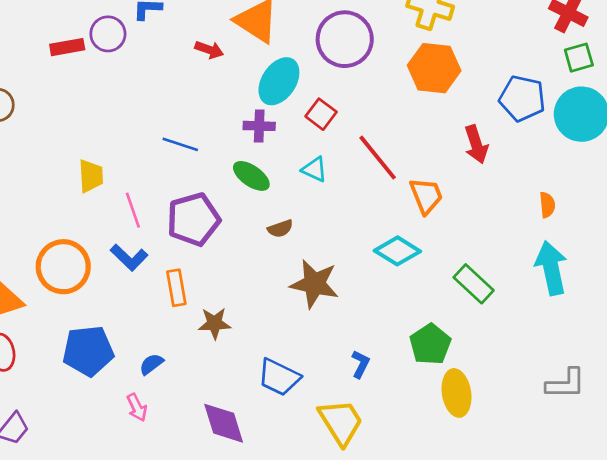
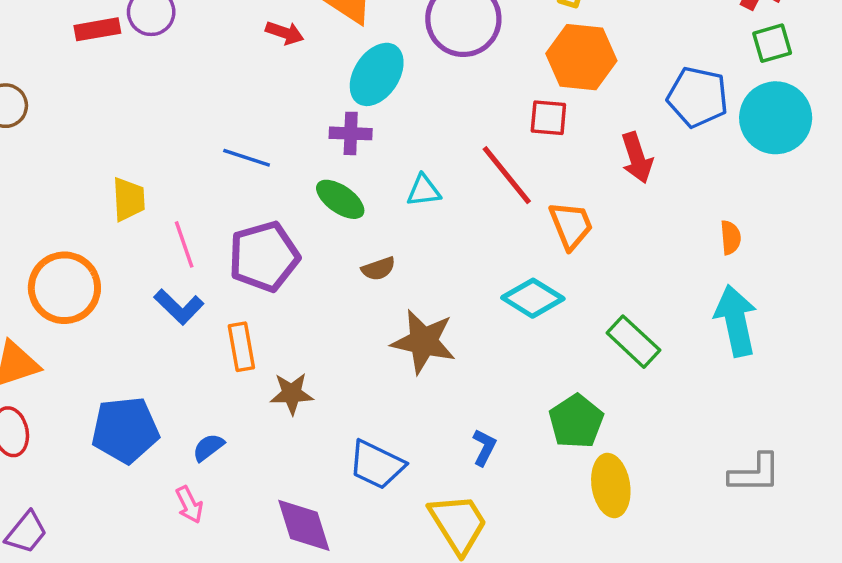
red square: (321, 114) -> (548, 118), moved, turned -32
cyan triangle: (314, 169) -> (423, 191), turned -32
orange circle: (63, 267) -> (64, 288), moved

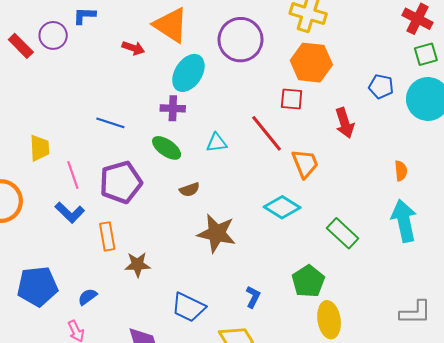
red rectangle: (97, 29) -> (21, 46), turned 55
blue pentagon: (698, 97) -> (381, 86), size x0.7

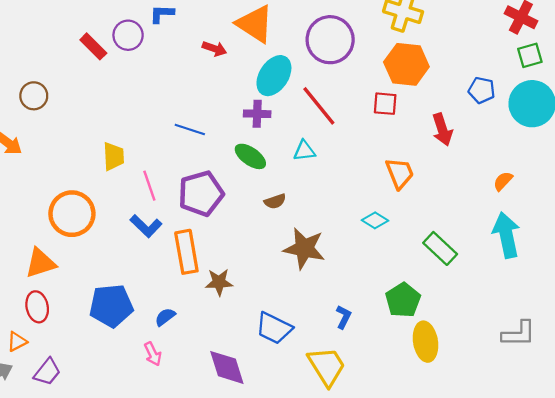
red line: (267, 133) -> (319, 106), moved
orange semicircle: (401, 171) -> (503, 181), turned -132
cyan diamond: (282, 207) -> (375, 220), size x0.7
orange rectangle: (107, 236) -> (186, 252), size x1.4

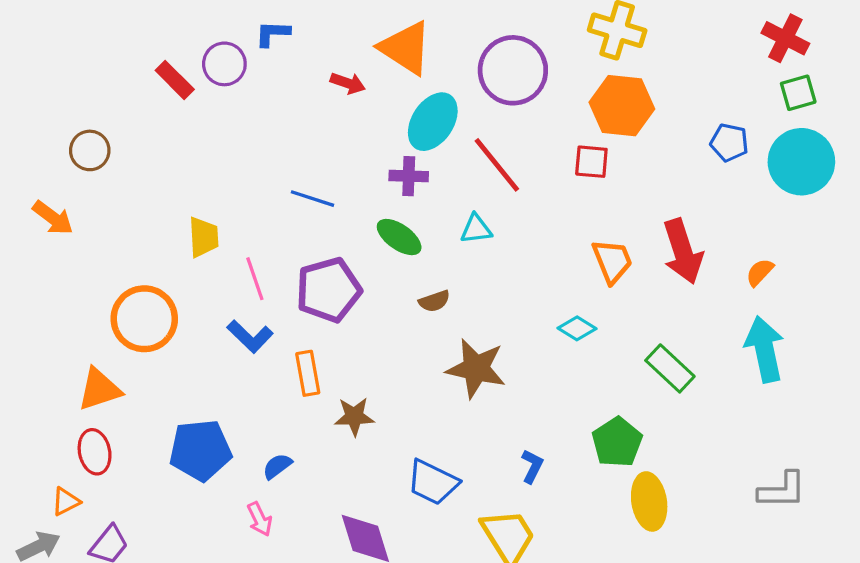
red arrow: (442, 129) -> (683, 251), moved, size x1.4
orange rectangle: (186, 252) -> (308, 373), size x0.7

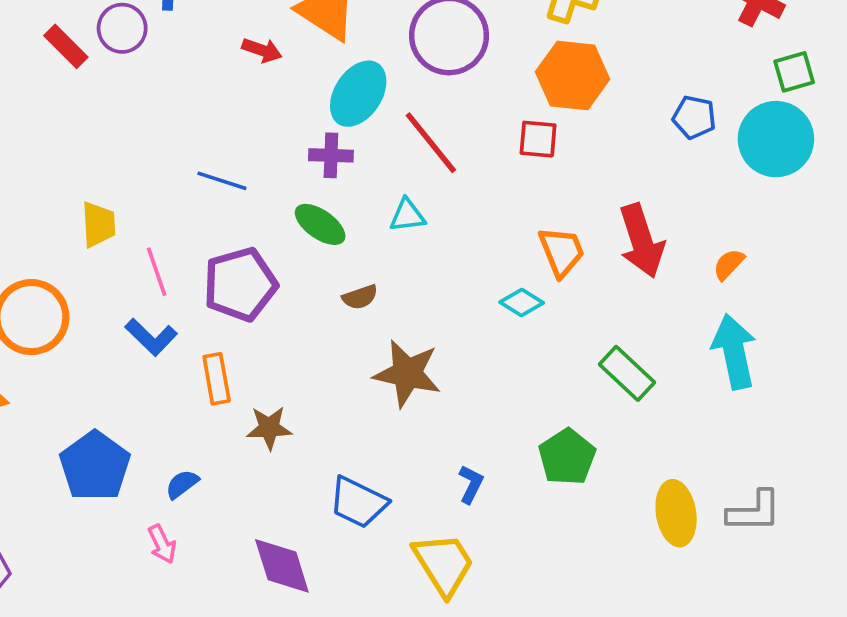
green square: (798, 93) -> (794, 72), moved
cyan diamond: (577, 328) -> (522, 303), moved
blue pentagon: (200, 450) -> (95, 466), turned -30
yellow ellipse: (649, 501) -> (676, 513), moved

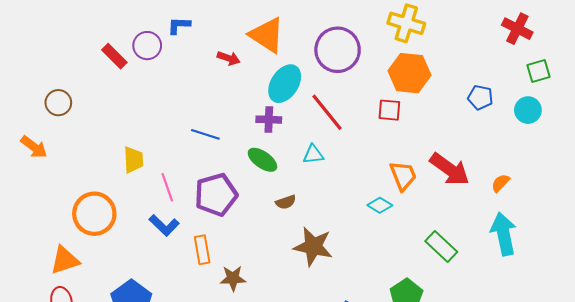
cyan circle: (776, 139) -> (528, 110), size x0.6
red arrow: (642, 241) -> (450, 169), turned -36

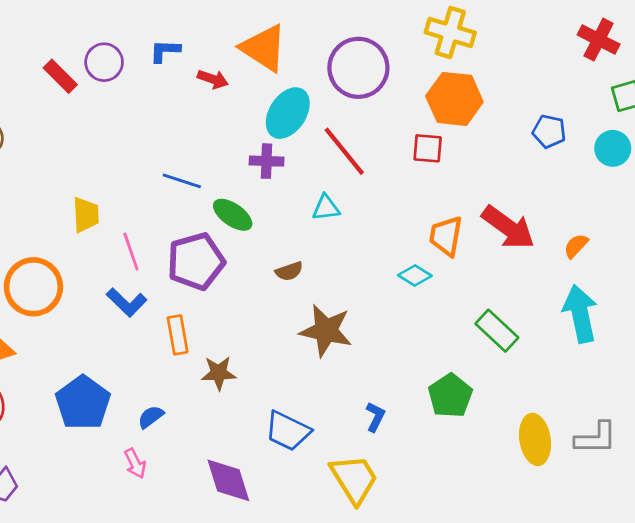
blue L-shape: (179, 25) -> (165, 51), moved
green ellipse: (262, 160) -> (233, 215), moved
orange trapezoid: (403, 176) -> (446, 236), turned -148

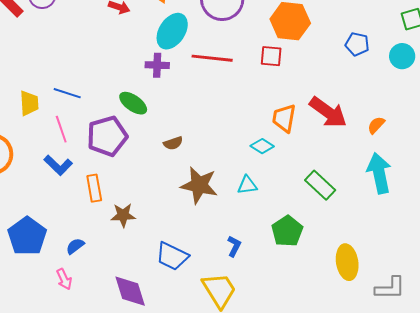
red line: (344, 151) -> (212, 58), turned -45
blue line: (182, 181) -> (67, 93), moved
cyan triangle: (326, 208) -> (247, 185), moved
gray L-shape: (596, 438) -> (390, 288), moved

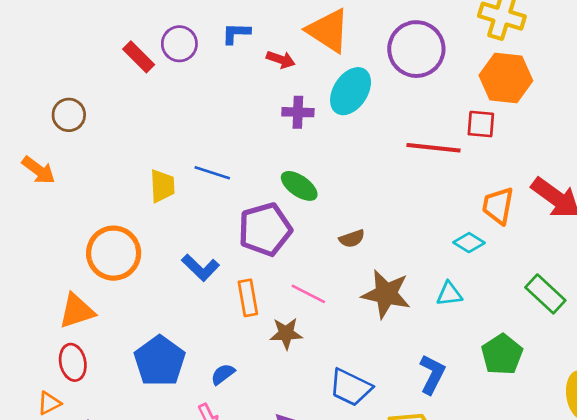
red line: (212, 58) -> (433, 148), moved
purple cross: (157, 65) -> (298, 112), moved
pink line: (61, 129) -> (308, 294), moved, turned -44
blue L-shape: (234, 246) -> (432, 374), size x1.4

